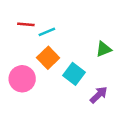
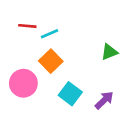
cyan square: (74, 74) -> (70, 94), moved

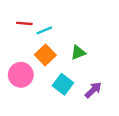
green triangle: (109, 52) -> (78, 53), moved

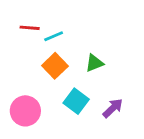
pink circle: (21, 75) -> (25, 111), moved

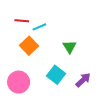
green triangle: (94, 63) -> (70, 47), turned -40
orange square: (55, 66) -> (29, 46), moved

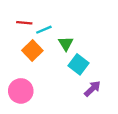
green triangle: (70, 47) -> (66, 44), moved
cyan square: (56, 75) -> (79, 64), moved

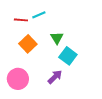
cyan line: (44, 30) -> (39, 15), moved
purple arrow: (92, 89) -> (55, 77), moved

